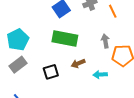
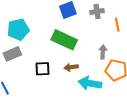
cyan arrow: (100, 75) -> (90, 83), size x1.6

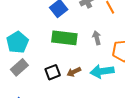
gray arrow: (103, 52) -> (97, 38), moved
brown arrow: (71, 67) -> (74, 72), moved

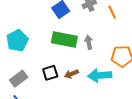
gray arrow: (97, 38) -> (89, 42), moved
gray rectangle: (19, 67) -> (19, 79), moved

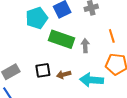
orange line: (112, 12) -> (112, 36), moved
cyan pentagon: (17, 41) -> (37, 18), moved

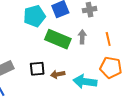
gray arrow: (85, 46) -> (82, 37), moved

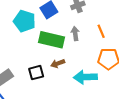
cyan pentagon: (34, 16) -> (24, 21), turned -30
brown arrow: (58, 74) -> (58, 63), moved

